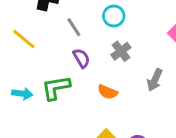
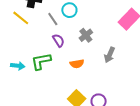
cyan circle: (114, 16) -> (69, 10), moved
yellow line: (24, 39) -> (21, 18), moved
orange semicircle: (108, 92) -> (77, 64), turned -32

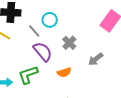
purple semicircle: (58, 40) -> (43, 52), size x1.5
gray arrow: (110, 55) -> (96, 59), turned 35

